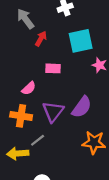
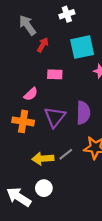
purple semicircle: (82, 107) -> (83, 113), turned -35
gray line: (38, 140) -> (66, 154), moved
yellow arrow: (18, 153) -> (43, 159), moved

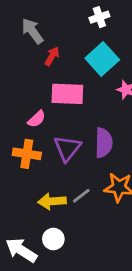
white cross: (67, 14) -> (99, 17), moved
cyan square: (82, 47) -> (102, 59), turned -30
pink rectangle: (55, 74) -> (67, 94), size x1.6

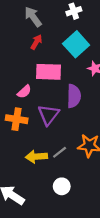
gray arrow: (32, 31) -> (33, 17), moved
purple semicircle: (104, 143) -> (74, 96), moved
white circle: (53, 239) -> (62, 186), moved

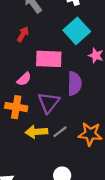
red arrow: (36, 42) -> (23, 34), moved
gray line: (60, 152) -> (60, 132), moved
yellow arrow: (36, 157) -> (36, 132), moved

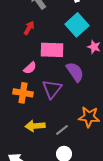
purple semicircle: (74, 84) -> (75, 72), turned -35
yellow arrow: (36, 132) -> (35, 126), moved
gray line: (60, 132) -> (62, 130), moved

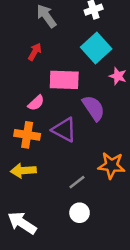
purple triangle: (52, 89) -> (64, 130), turned -40
yellow arrow: (35, 126) -> (23, 171), moved

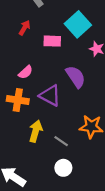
pink rectangle: (64, 80) -> (52, 41), moved, size x0.7
yellow arrow: (23, 171) -> (36, 131), moved, turned 110
gray line: (77, 182) -> (61, 141), turned 72

